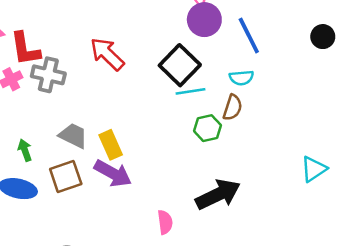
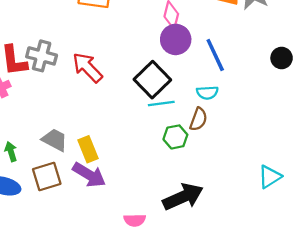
gray cross: (48, 75) -> (42, 56), moved
pink semicircle: (165, 222) -> (135, 220), turned 95

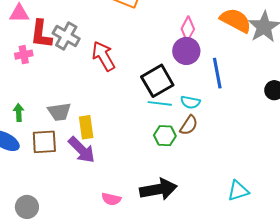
cyan semicircle: (207, 93) -> (190, 102), moved
gray trapezoid: (55, 140) -> (59, 112), turned 130

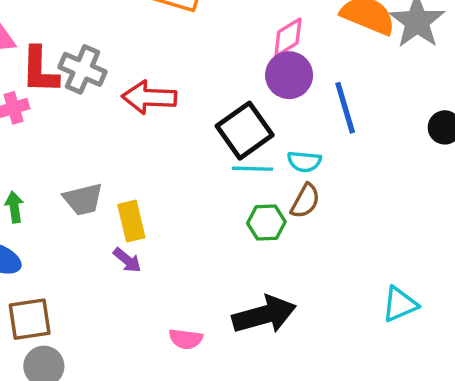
pink diamond: (188, 29) -> (288, 37), turned 35
red arrow: (104, 56) -> (149, 97), turned -52
brown square: (44, 142) -> (30, 319), moved
purple arrow: (82, 150) -> (127, 260), size x0.6

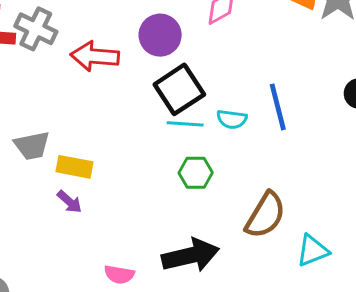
purple circle: (289, 75) -> (160, 35), moved
blue line: (345, 108) -> (278, 107), moved
brown semicircle: (305, 201) -> (265, 215), moved, size x1.5
yellow rectangle: (131, 221) -> (74, 167), turned -68

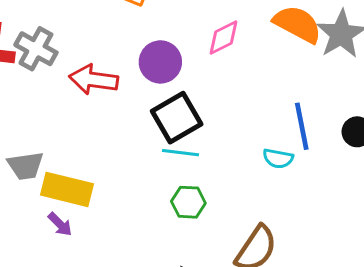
blue line: (278, 107) -> (302, 126), moved
cyan semicircle: (232, 119) -> (278, 158), moved
yellow rectangle: (74, 167) -> (67, 189), size x1.4

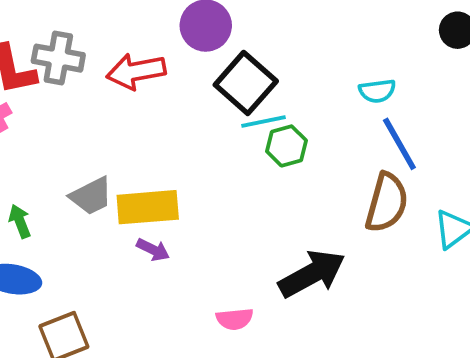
blue line: (302, 126) -> (399, 144), moved
green hexagon: (188, 202) -> (287, 146), moved

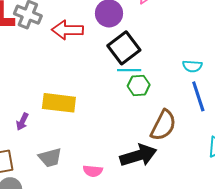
gray trapezoid: (91, 196) -> (50, 158), moved
brown semicircle: (387, 203) -> (163, 125), moved
purple arrow: (153, 250) -> (22, 122), moved, turned 78

